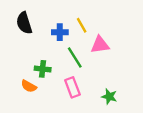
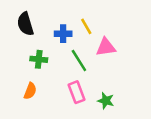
green cross: (43, 69) -> (39, 59), moved
orange semicircle: (29, 86) -> (30, 91), turned -98
green star: (109, 97) -> (106, 101), moved

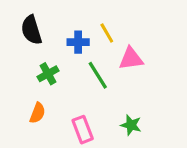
green cross: (39, 59) -> (48, 74), turned -35
pink rectangle: (77, 92) -> (83, 130), moved

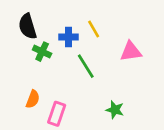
pink triangle: (131, 59) -> (131, 52), moved
green cross: (48, 74) -> (42, 52), moved, turned -36
pink rectangle: (83, 130) -> (57, 114), moved, turned 40

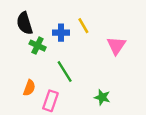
pink triangle: (131, 52) -> (116, 46), turned -48
green line: (86, 66) -> (65, 71), moved

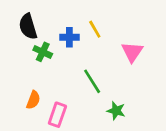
green line: (65, 71) -> (92, 81), moved

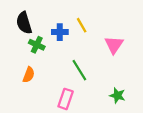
orange semicircle: (33, 100) -> (29, 75), moved
green star: (116, 111) -> (117, 95), moved
pink rectangle: (57, 115) -> (66, 99), moved

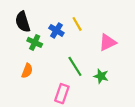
blue cross: (60, 32) -> (56, 30), turned 32
pink triangle: (114, 45) -> (108, 42), turned 30
green star: (117, 95) -> (101, 76), moved

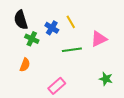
green line: (75, 66) -> (72, 50), moved, turned -66
green star: (101, 76) -> (106, 79), moved
pink rectangle: (62, 94) -> (57, 86), turned 30

